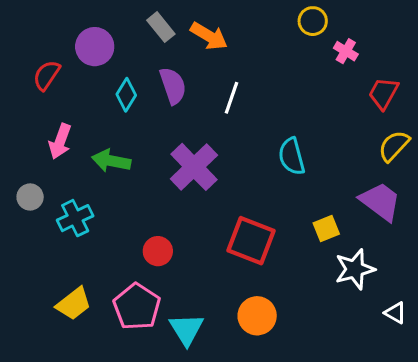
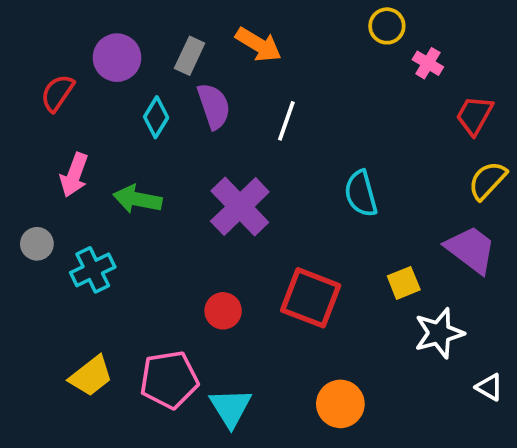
gray rectangle: (161, 27) -> (190, 56), moved, turned 64
red circle: (158, 251) -> (223, 311), moved
pink pentagon: (137, 307) -> (169, 380), turned 30
orange circle: (257, 316) -> (340, 404), moved

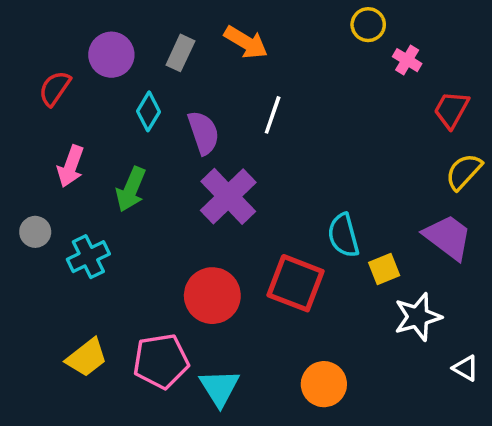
purple semicircle: (214, 106) -> (203, 133), moved
cyan semicircle: (361, 194) -> (343, 235), moved
green arrow: (137, 199) -> (131, 189), turned -78
red circle: (223, 311) -> (212, 296), size x1.6

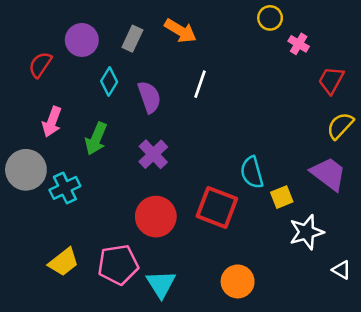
purple cross: (228, 196) -> (153, 154), moved, size x0.7
gray circle: (35, 232) -> (26, 170), size x1.8

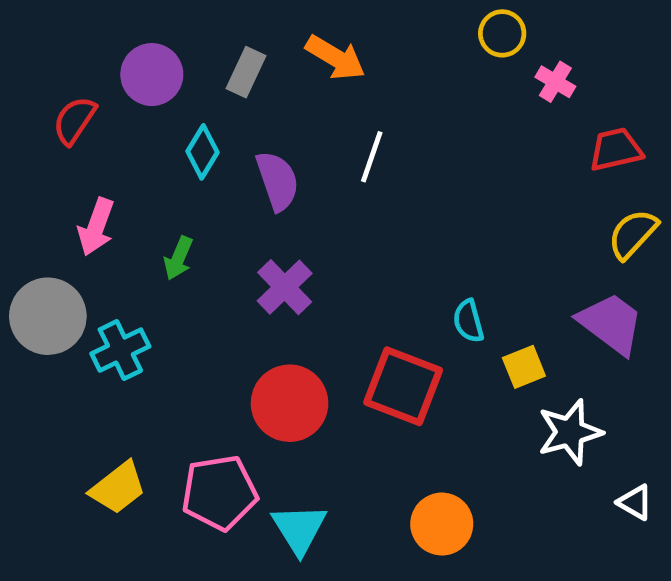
red trapezoid: (331, 80) -> (616, 149), turned 48
green arrow: (96, 139) -> (178, 258), size x0.7
cyan semicircle: (252, 172) -> (468, 321), size x0.7

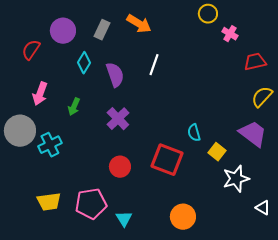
yellow square: (524, 367) -> (217, 152), turned -30
red circle: (290, 403) -> (120, 167), size x0.7
yellow trapezoid: (118, 488) -> (49, 202), turned 30
cyan triangle: (299, 529) -> (124, 219), size x0.7

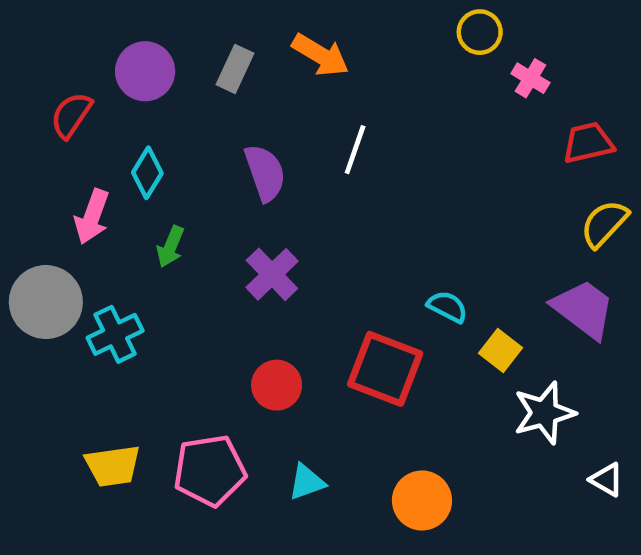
cyan diamond: (84, 63) -> (147, 173), moved
cyan semicircle: (194, 133) -> (447, 307), turned 132
cyan triangle: (124, 219) -> (307, 482), moved, turned 42

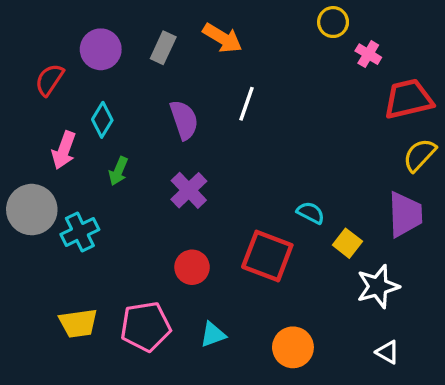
red trapezoid: (588, 143) -> (408, 99), size x1.4
purple trapezoid: (584, 309) -> (405, 214), turned 51
white triangle: (607, 480) -> (388, 352), moved

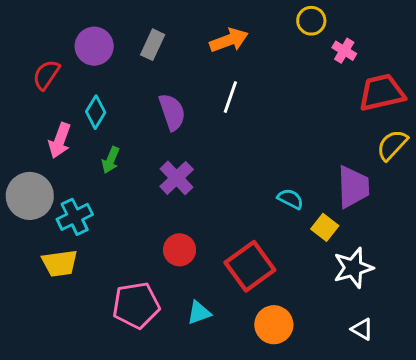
orange arrow: (222, 38) -> (229, 40), moved, turned -51
purple trapezoid: (405, 214) -> (353, 187), moved
red square: (267, 256) -> (250, 266), moved, turned 33
yellow trapezoid: (78, 323) -> (60, 263), moved

